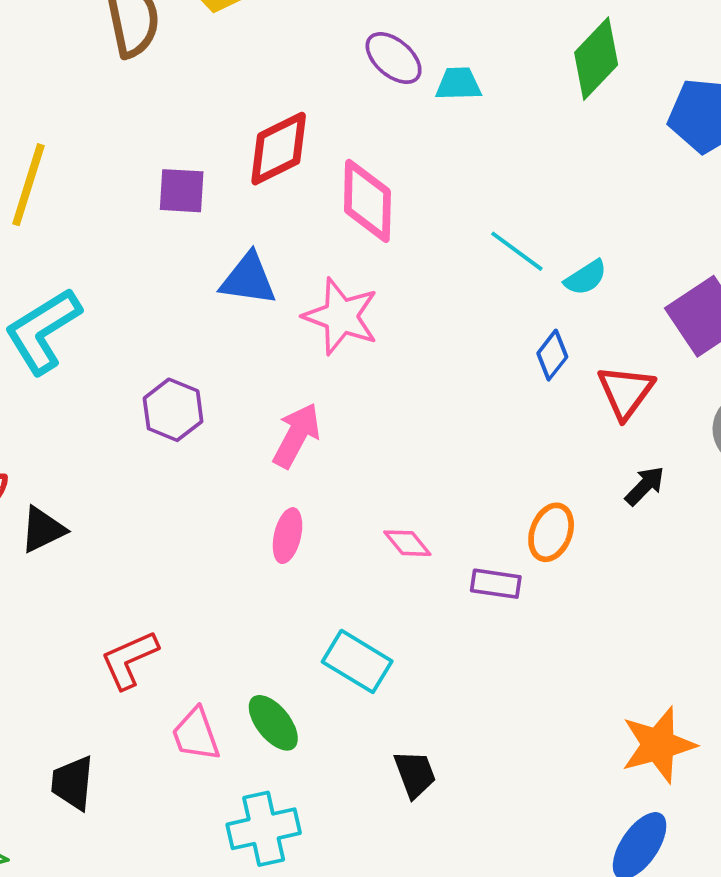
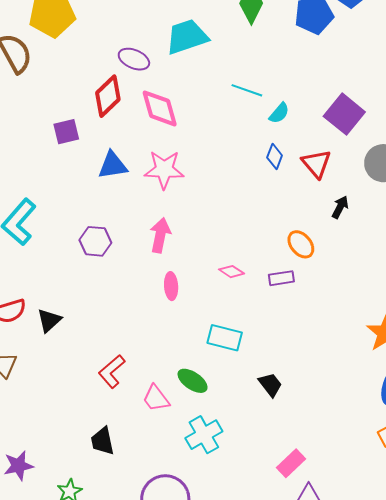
purple ellipse: (394, 58) -> (134, 59), moved
cyan trapezoid: (458, 84) -> (187, 37), size x1.8
cyan line: (517, 251) -> (247, 90), moved
orange ellipse: (551, 532) -> (301, 244), turned -44

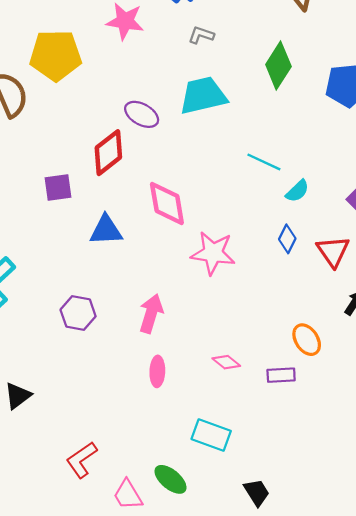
pink diamond: (160, 108) -> (167, 204), moved
pink star: (164, 170) -> (213, 253), moved

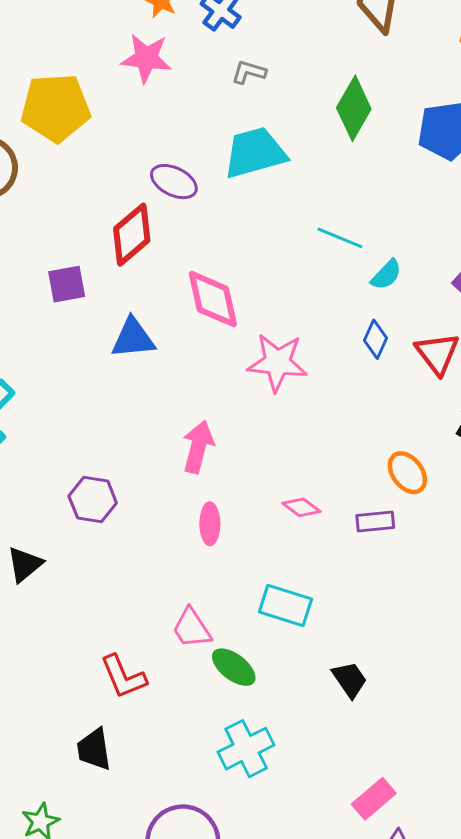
purple hexagon: (78, 313) -> (93, 499), moved
red L-shape: (82, 460) -> (123, 677), moved, turned -75
pink trapezoid: (128, 495) -> (192, 628), moved

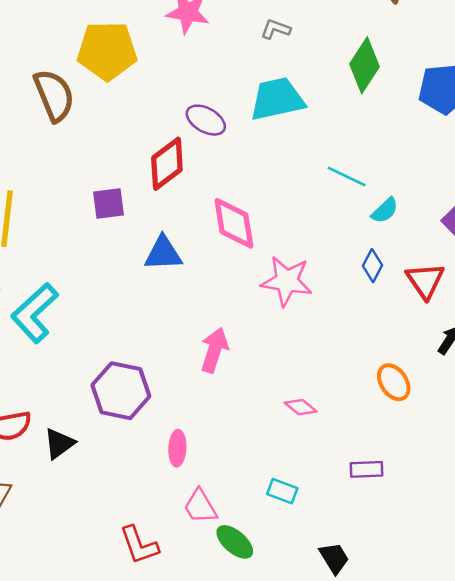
purple hexagon: (93, 499) -> (121, 391), size x1.4
purple rectangle: (375, 522) -> (366, 469), moved
pink ellipse: (210, 524) -> (177, 448), moved
cyan rectangle: (285, 606) -> (282, 491), size x0.7

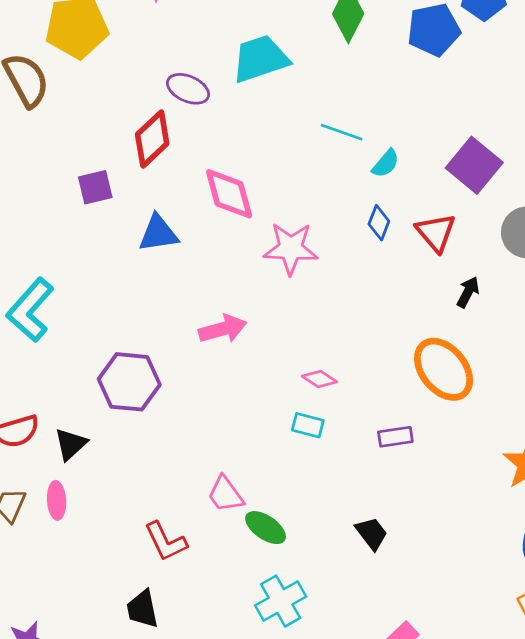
pink arrow: (214, 350) -> (223, 329), turned 63
orange ellipse: (394, 382) -> (444, 369), moved, size x1.6
pink ellipse: (177, 448) -> (57, 500), moved
cyan rectangle: (282, 491) -> (308, 425), moved

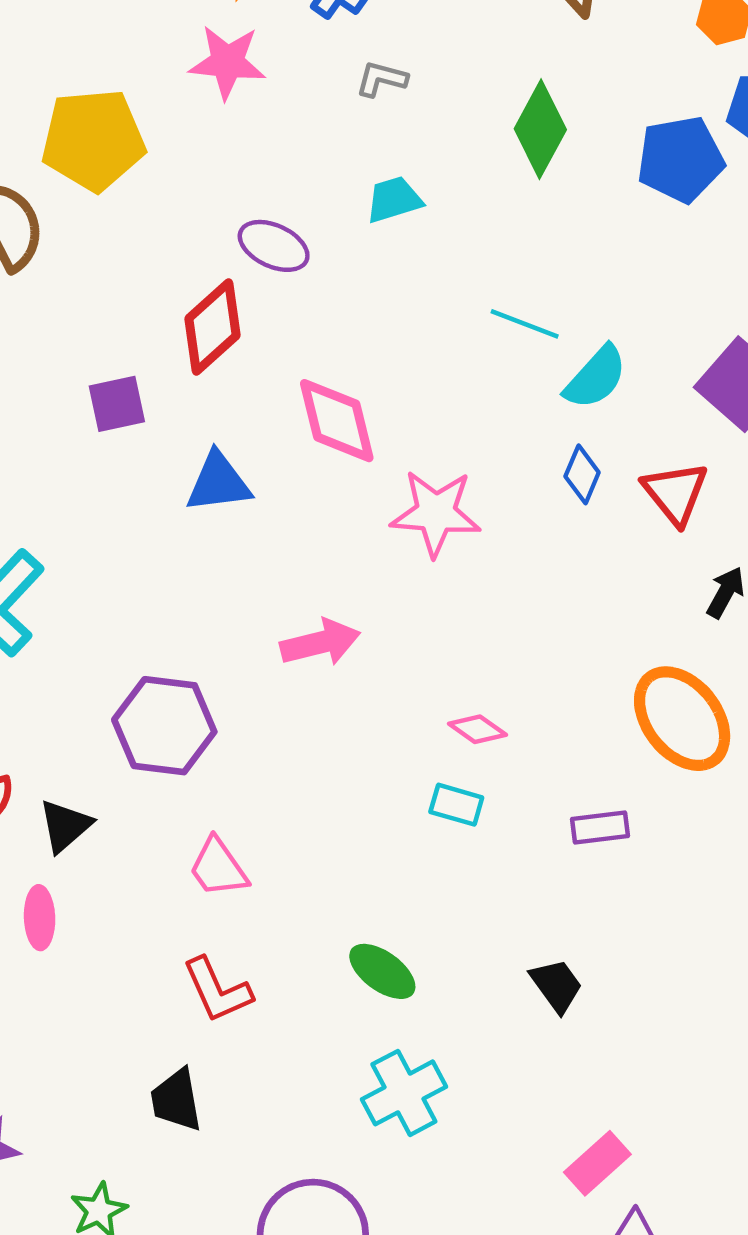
cyan trapezoid: (260, 59) -> (394, 200), size x0.6
cyan semicircle: (386, 163) -> (596, 377), size x1.4
pink trapezoid: (225, 494) -> (218, 868), moved

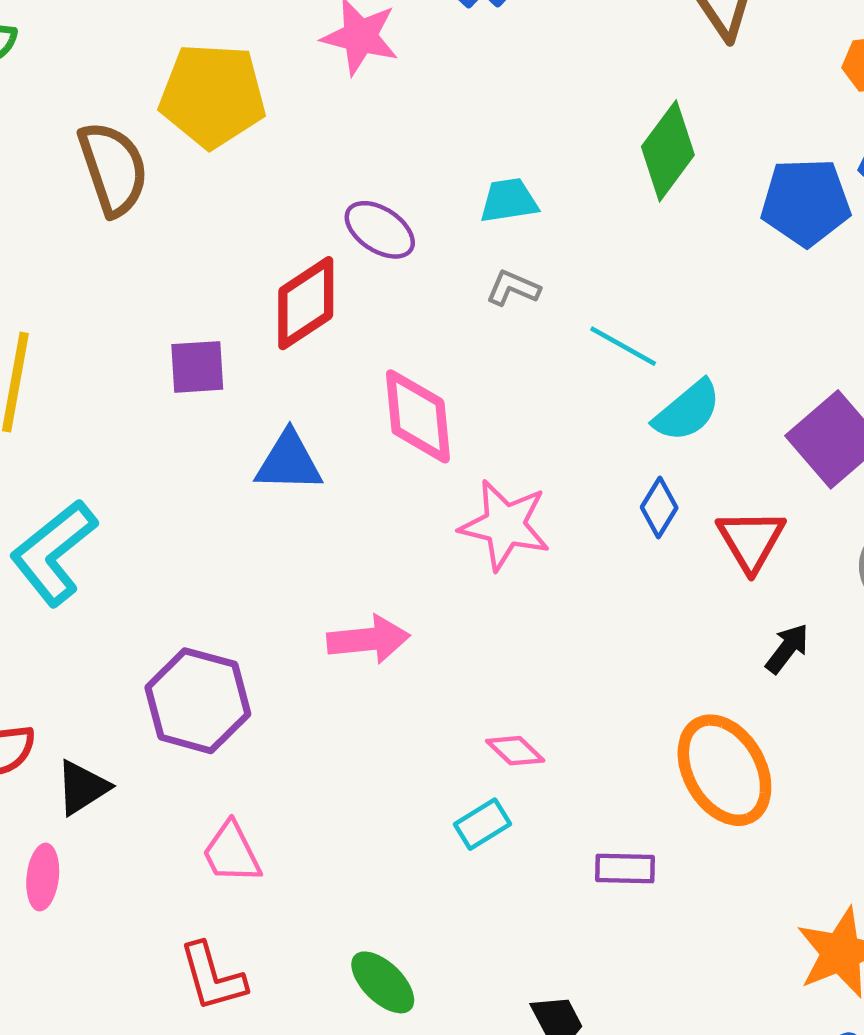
gray L-shape: (382, 79) -> (513, 288), moved
cyan rectangle: (456, 805) -> (483, 824), turned -56

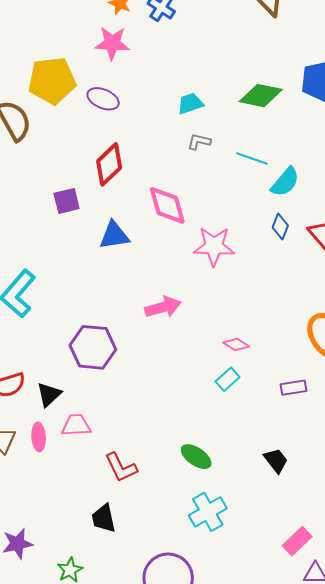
green diamond: (668, 151) -> (261, 96), moved, turned 75
purple ellipse: (380, 230) -> (103, 99), moved
pink trapezoid: (232, 853) -> (76, 425), moved, turned 124

